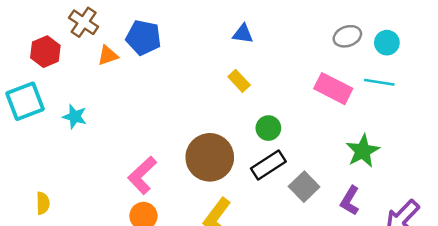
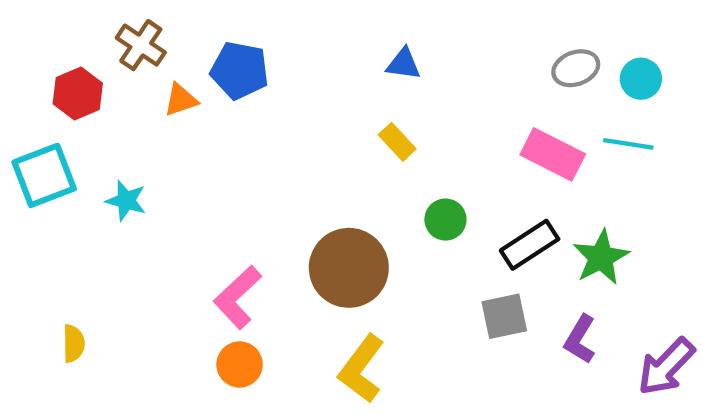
black rectangle: (268, 165) -> (530, 245), moved
gray square: (304, 187) -> (504, 316), turned 32

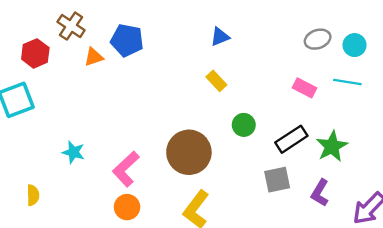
blue triangle: (403, 64) -> (220, 37), turned -30
pink rectangle: (553, 154) -> (304, 88), size x0.7
cyan star: (126, 201) -> (73, 152), moved

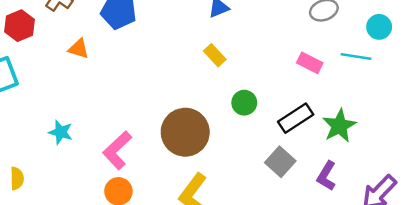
cyan circle: (355, 45) -> (379, 27), moved
orange triangle: (94, 57) -> (79, 49), moved, turned 36
gray square: (277, 180) -> (280, 162), turned -36

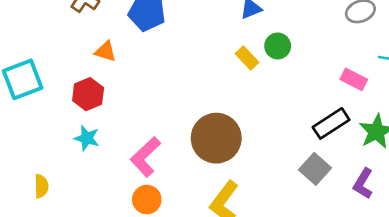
red hexagon: (20, 26) -> (88, 94), moved
pink rectangle: (310, 63) -> (354, 79), moved
green circle: (244, 103) -> (278, 46), moved

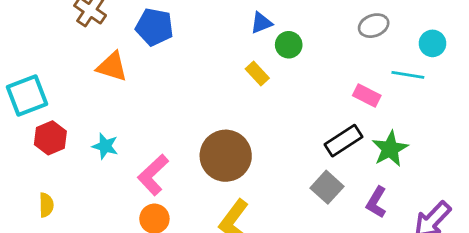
green circle: (278, 46) -> (289, 45), moved
orange triangle: (105, 51) -> (112, 67), size x1.4
red hexagon: (88, 94) -> (50, 138), moved
cyan star: (87, 138) -> (105, 146), moved

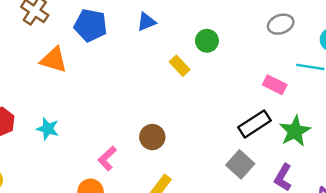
blue triangle: (261, 23) -> (146, 22), moved
brown circle: (226, 156) -> (152, 137), size x0.6
pink L-shape: (153, 175) -> (107, 158), moved, size x0.7

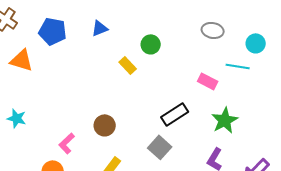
gray ellipse: (281, 24) -> (213, 30), turned 30
black rectangle: (254, 124) -> (175, 114), moved
gray square: (240, 164) -> (160, 147), moved

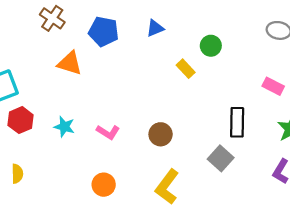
black rectangle: (175, 114) -> (237, 122), turned -56
pink L-shape: (67, 143) -> (108, 132), moved, turned -105

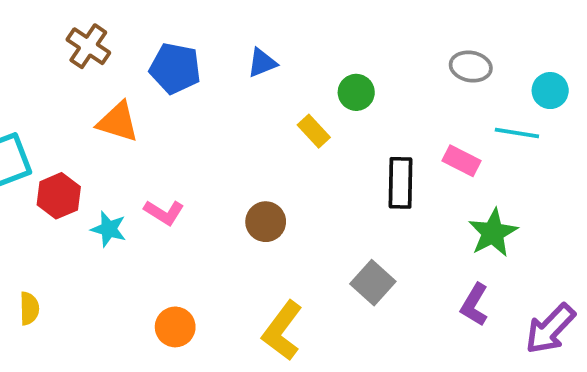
red hexagon: (21, 120) -> (59, 196), moved
black rectangle: (237, 122) -> (401, 183), moved
pink L-shape: (108, 132) -> (164, 212), moved
brown circle: (161, 134) -> (266, 222), moved

